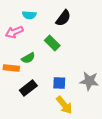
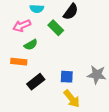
green rectangle: (52, 43) -> (56, 28), moved
green semicircle: (28, 58) -> (31, 45), moved

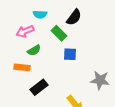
blue square: (67, 77) -> (70, 54), moved

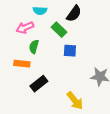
green semicircle: (34, 50) -> (34, 47), turned 136

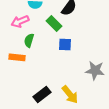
black rectangle: (39, 84) -> (42, 94), moved

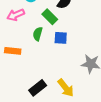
green semicircle: (29, 40) -> (38, 34), moved

